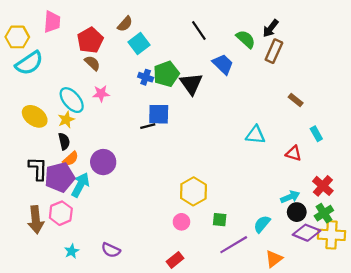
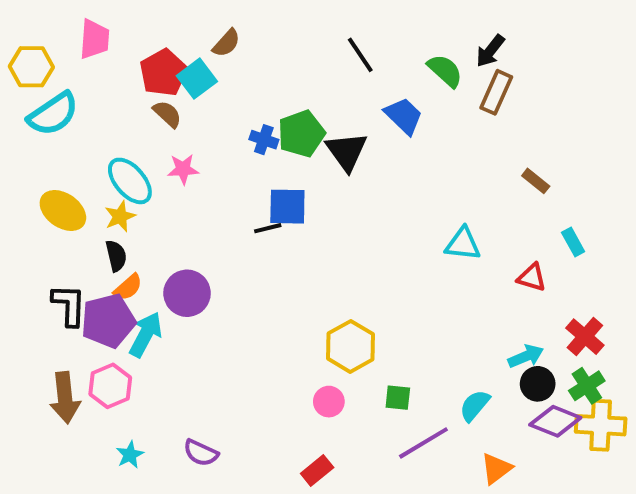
cyan square: (139, 43) -> (197, 79), moved

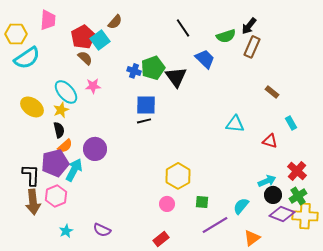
green semicircle: (445, 71) -> (226, 36), turned 120
black line: (268, 228) -> (144, 121), moved
black L-shape: (69, 305) -> (31, 175), moved

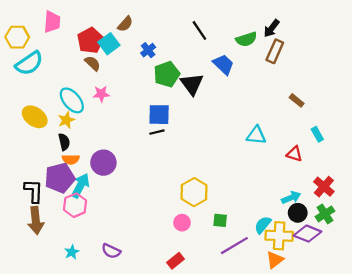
blue cross: (134, 71) -> (148, 50), moved, turned 32
orange semicircle: (65, 146) -> (71, 159), turned 42
pink hexagon: (56, 196) -> (75, 205), moved
yellow cross: (305, 216) -> (279, 236), moved

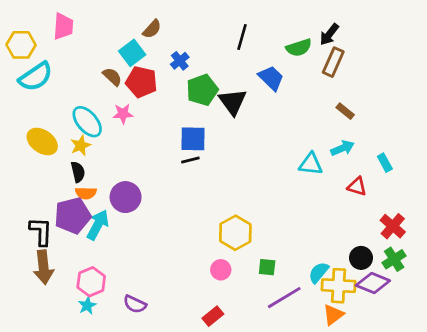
black line: (199, 31) -> (242, 37), turned 50
red pentagon: (90, 40) -> (141, 82), moved, turned -30
brown rectangle: (297, 100) -> (345, 111), moved
cyan arrow: (291, 198) -> (342, 148), moved
pink hexagon: (75, 205) -> (91, 282), moved

